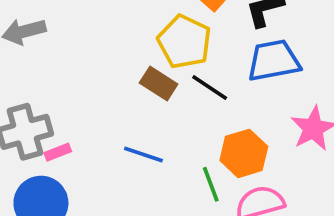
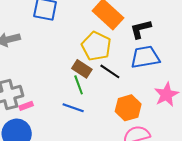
green line: (211, 184) -> (79, 85), moved

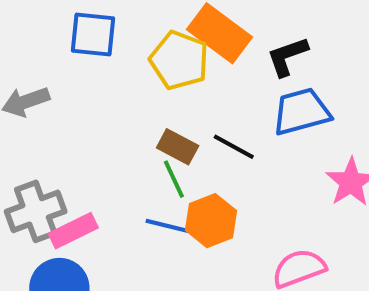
yellow pentagon: (96, 46) -> (179, 60), moved
pink rectangle: (26, 106) -> (73, 231), size x1.6
orange hexagon: (128, 108) -> (211, 221), moved

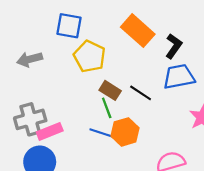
black L-shape: (287, 56) -> (174, 46), turned 140
yellow pentagon: (179, 60) -> (90, 56), moved

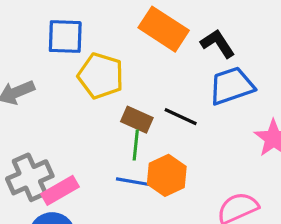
black L-shape: (174, 46) -> (218, 44), turned -60
green line: (107, 108) -> (136, 145), turned 35

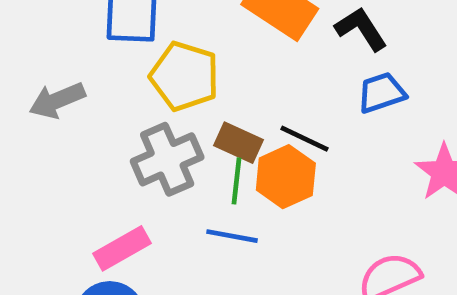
blue trapezoid: (232, 86) -> (381, 93), size x0.7
orange hexagon: (167, 175) -> (286, 177), moved
gray cross: (30, 177) -> (167, 159), moved

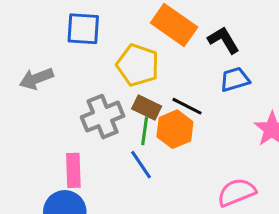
yellow pentagon: (185, 76) -> (138, 65), moved
blue line: (232, 236) -> (141, 165), turned 44
pink rectangle: (122, 248) -> (73, 170), turned -64

